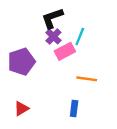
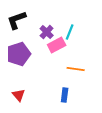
black L-shape: (52, 18) -> (17, 20), moved
red triangle: (21, 109) -> (19, 95), turned -40

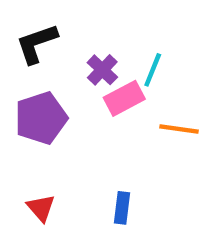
orange line: (76, 69) -> (179, 129), moved
blue rectangle: (65, 95) -> (122, 208), moved

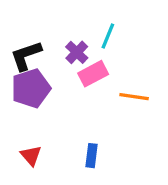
black L-shape: (37, 44) -> (26, 56), moved
cyan line: (153, 70) -> (108, 36), moved

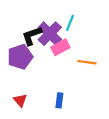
purple cross: (77, 52) -> (50, 34), size x1.6
black L-shape: (26, 56) -> (32, 36), moved

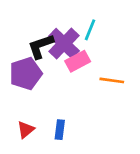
red triangle: (20, 100) -> (26, 130), turned 32
blue rectangle: (59, 100) -> (60, 130), moved

